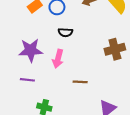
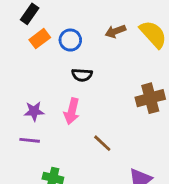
purple star: (31, 50) -> (34, 111), moved, size x0.6
brown line: (80, 82) -> (102, 143), turned 40

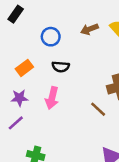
orange rectangle: (40, 39) -> (24, 68), moved
purple line: (30, 140) -> (16, 123), turned -48
brown line: (102, 143) -> (98, 109), moved

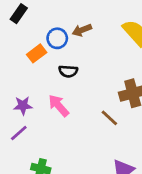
brown arrow: (89, 29) -> (82, 30), moved
orange rectangle: (24, 68) -> (37, 53), moved
pink arrow: (52, 98) -> (59, 106), turned 125

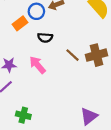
brown line: (109, 118) -> (72, 55), moved

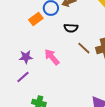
black semicircle: (45, 38) -> (71, 28), moved

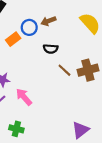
pink arrow: (52, 57) -> (24, 97), moved

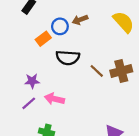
black semicircle: (51, 49) -> (68, 58), moved, size x1.5
pink arrow: (24, 97) -> (54, 99), turned -36

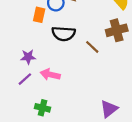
orange rectangle: (43, 39) -> (39, 15), turned -40
brown cross: (121, 71) -> (117, 30), moved

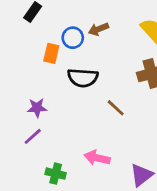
brown line: (92, 47) -> (116, 108), moved
pink arrow: (50, 75) -> (97, 158), moved

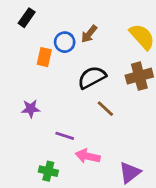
brown arrow: (98, 29) -> (89, 34), turned -30
black semicircle: (83, 78) -> (92, 77), moved, turned 148
purple line: (33, 136) -> (65, 136), moved, turned 60

